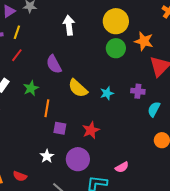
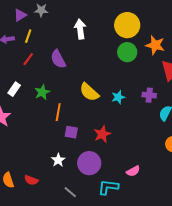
purple semicircle: (54, 64) -> (58, 59), moved

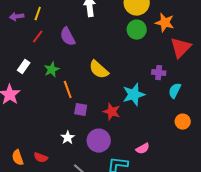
cyan star: (118, 97) -> (134, 95), moved, size x1.6
orange line: (58, 112) -> (68, 90), turned -30
red star: (102, 134) -> (112, 112), turned -30

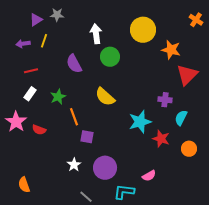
green circle: (137, 30) -> (110, 57), moved
red line: (38, 37) -> (31, 71), moved, turned 40
red star: (112, 112) -> (161, 139), moved
red semicircle: (41, 158) -> (39, 130), moved

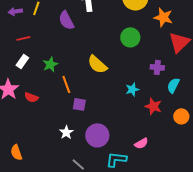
green circle: (110, 57) -> (130, 37), moved
purple semicircle: (74, 64) -> (66, 20), moved
cyan star: (140, 122) -> (132, 89), size x0.6

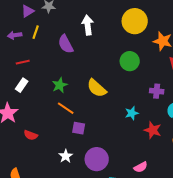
green star: (50, 64) -> (60, 85), moved
orange line: (66, 84) -> (66, 108), turned -36
red semicircle: (31, 97) -> (31, 135), moved

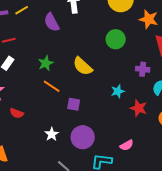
yellow line: (36, 32) -> (22, 10), turned 40
purple square: (79, 128) -> (74, 104), moved

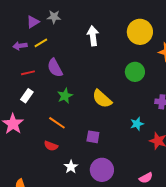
purple semicircle: (52, 22) -> (55, 68), moved
orange line: (52, 86) -> (57, 123), moved
red semicircle: (17, 113) -> (51, 146), moved

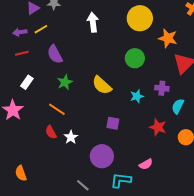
red line: (28, 73) -> (22, 53), moved
cyan star: (137, 124) -> (137, 96), moved
purple square: (93, 137) -> (113, 123), moved
red semicircle: (51, 146) -> (51, 132), turned 40
white star: (71, 167) -> (71, 137), moved

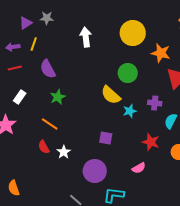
yellow line: (41, 29) -> (34, 44), turned -40
yellow semicircle: (102, 85) -> (111, 95), moved
pink semicircle: (146, 164) -> (139, 168), moved

